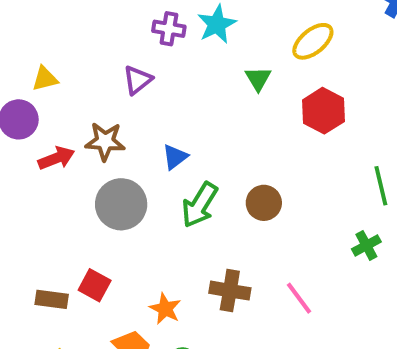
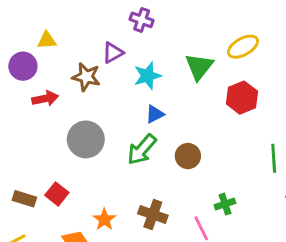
cyan star: (217, 24) -> (147, 76), moved
green triangle: (258, 79) -> (199, 67), size x1.5
brown star: (105, 141) -> (86, 77), moved
blue triangle: (175, 157) -> (155, 114), moved
green cross: (366, 245) -> (225, 204), moved

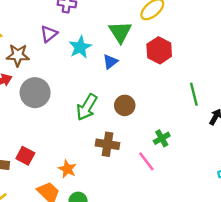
brown star: (86, 77) -> (18, 55), moved
blue triangle: (155, 114) -> (110, 62), moved
gray circle: (86, 139) -> (35, 93), moved
brown cross: (153, 214) -> (108, 144), moved

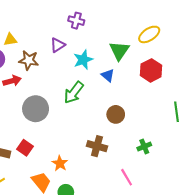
blue triangle: (110, 62) -> (108, 75), turned -48
gray circle: (35, 93) -> (36, 109), moved
green arrow: (87, 107) -> (74, 93), moved
pink line: (146, 161) -> (127, 177), moved

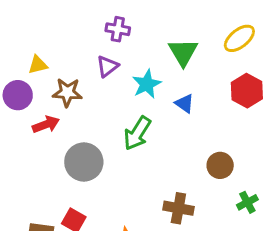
purple cross: (76, 21) -> (118, 29), moved
green triangle: (119, 51) -> (183, 52), moved
brown circle: (116, 114) -> (220, 165), moved

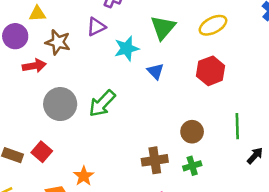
green arrow: (137, 133) -> (102, 103), moved
brown circle: (220, 165) -> (192, 132), moved
brown cross: (178, 208) -> (155, 160), moved, turned -30

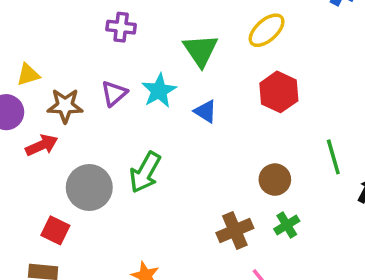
purple triangle: (96, 27) -> (114, 93), moved
red square: (42, 152) -> (55, 230), moved

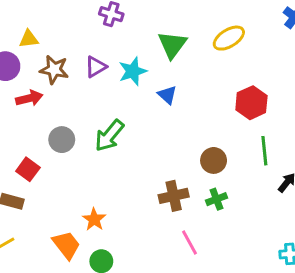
red hexagon: (279, 92) -> (251, 103), moved
gray circle: (89, 187) -> (62, 140), size x0.7

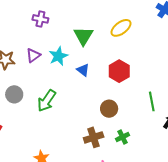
red hexagon: (251, 103) -> (119, 71), moved
gray circle: (62, 140) -> (14, 94), moved
brown circle: (214, 160) -> (109, 109), moved

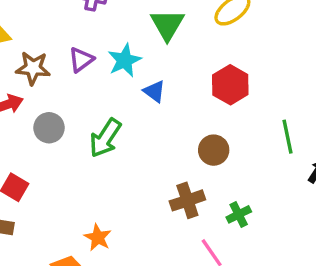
blue triangle: (83, 70) -> (154, 91), moved
green cross: (123, 137) -> (239, 214), moved

